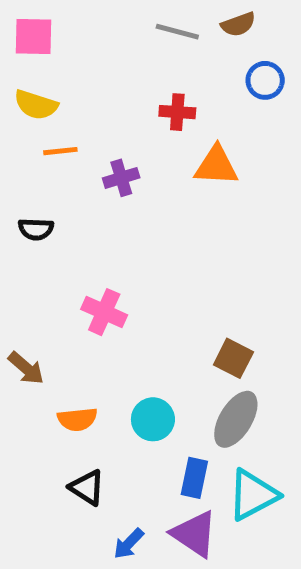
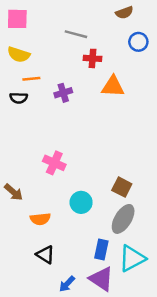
gray line: (177, 32) -> (76, 34), moved
black semicircle: (36, 229) -> (19, 98), moved
cyan circle: (153, 419) -> (81, 202), moved

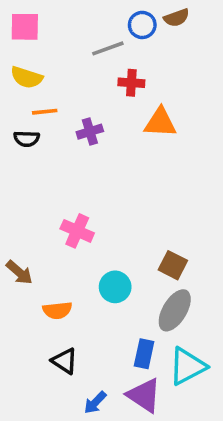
gray line: (76, 34) -> (108, 48), turned -35
blue circle: (138, 42) -> (142, 25), moved

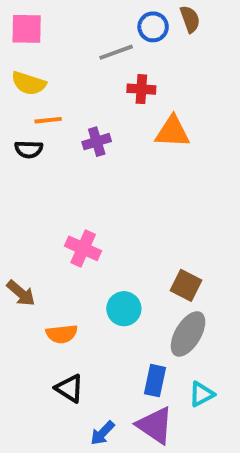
brown semicircle: (177, 18) -> (190, 19), turned -90
cyan triangle: (187, 366) -> (202, 394), size x0.6

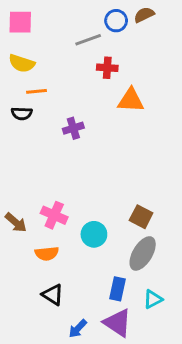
brown semicircle: (190, 19) -> (144, 15), turned -96
purple cross: (97, 142) -> (73, 128), moved
pink cross: (83, 248) -> (54, 215), moved

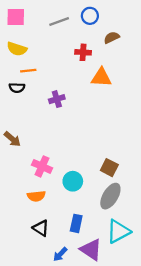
brown semicircle: (144, 15) -> (112, 38), moved
gray line: (88, 40) -> (59, 22), moved
brown arrow: (16, 223) -> (12, 139), moved
blue rectangle: (118, 289) -> (76, 223), moved
cyan triangle: (153, 299) -> (118, 231), size x1.6

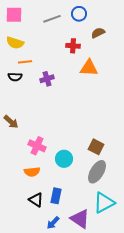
purple cross: (57, 99) -> (47, 79), moved
blue rectangle: (76, 223) -> (56, 196), moved

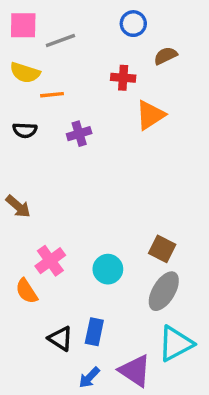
gray line: (52, 19) -> (60, 40), moved
orange line: (25, 62) -> (52, 95), moved
orange triangle: (89, 68) -> (150, 115), turned -36
pink cross: (37, 146) -> (50, 261), moved, turned 30
orange semicircle: (32, 172) -> (27, 291), moved, turned 63

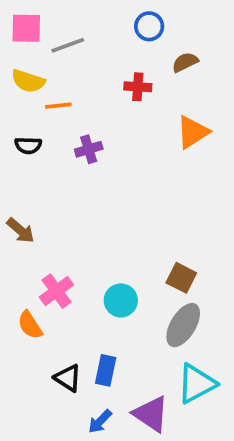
orange triangle: (150, 115) -> (193, 132), moved

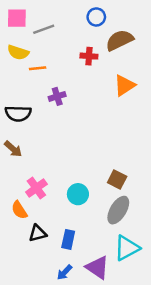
brown semicircle: (185, 62) -> (119, 40), size x1.6
black semicircle: (28, 145) -> (18, 114), moved, size x1.5
black triangle: (68, 378) -> (38, 233), moved, turned -48

